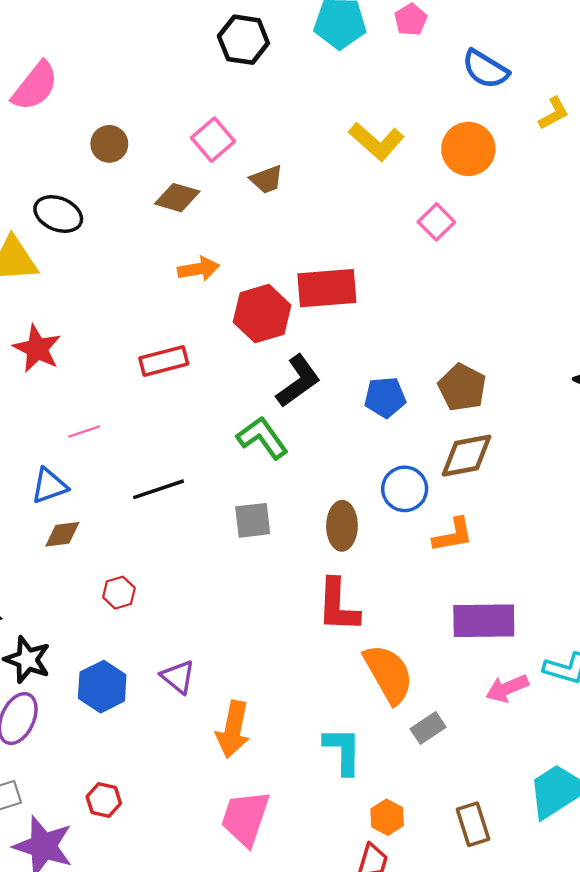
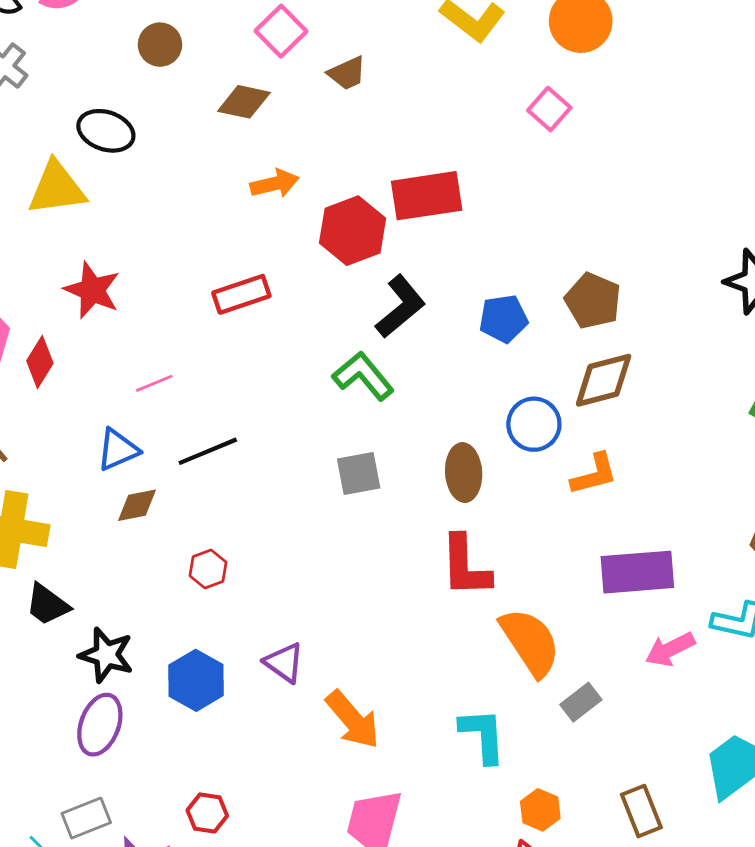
black line: (159, 489) -> (208, 451), moved
orange arrow: (233, 729) -> (353, 720), turned -48

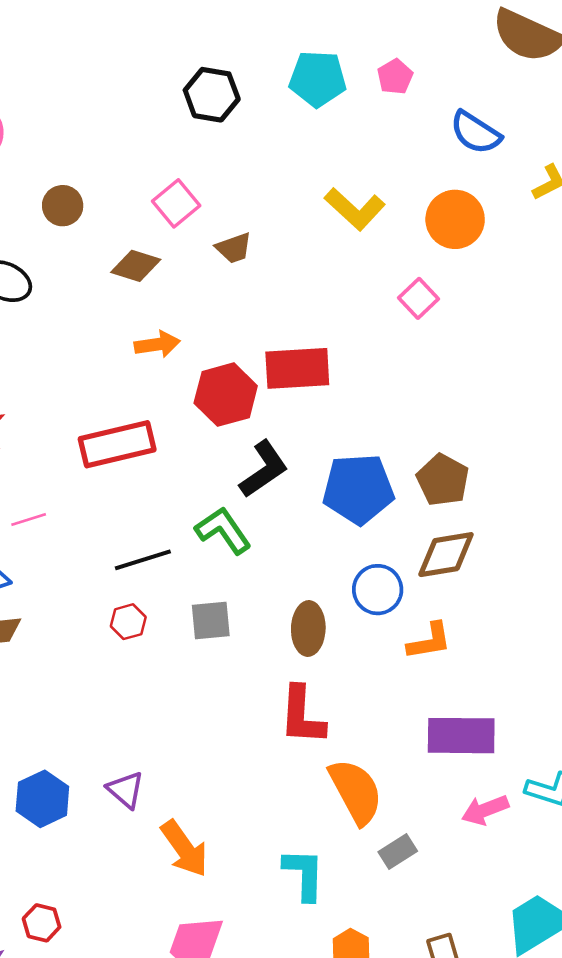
red rectangle: (241, 294) -> (117, 444), size x1.4
blue pentagon: (503, 319) -> (358, 489), size x1.6
black line: (208, 451) -> (143, 560), moved
red hexagon: (208, 569) -> (128, 622), moved

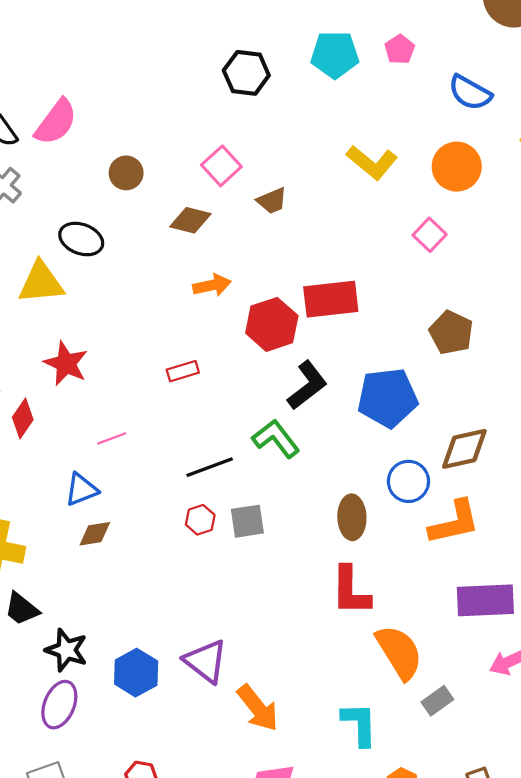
red rectangle: (117, 444) -> (183, 371), size x0.5
brown pentagon: (443, 480) -> (451, 332), moved
gray square: (211, 620) -> (247, 521), moved
orange L-shape: (429, 641) -> (454, 522), size x1.4
purple triangle: (126, 790) -> (206, 661), size x1.4

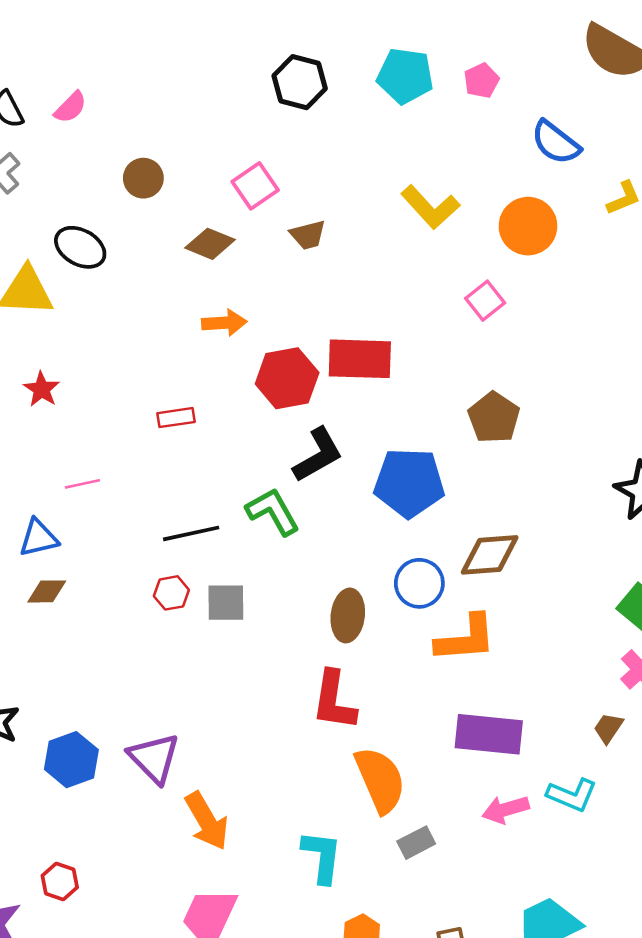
pink semicircle: (56, 122) -> (70, 107), size x0.6
red star: (66, 364) -> (42, 389), size x0.7

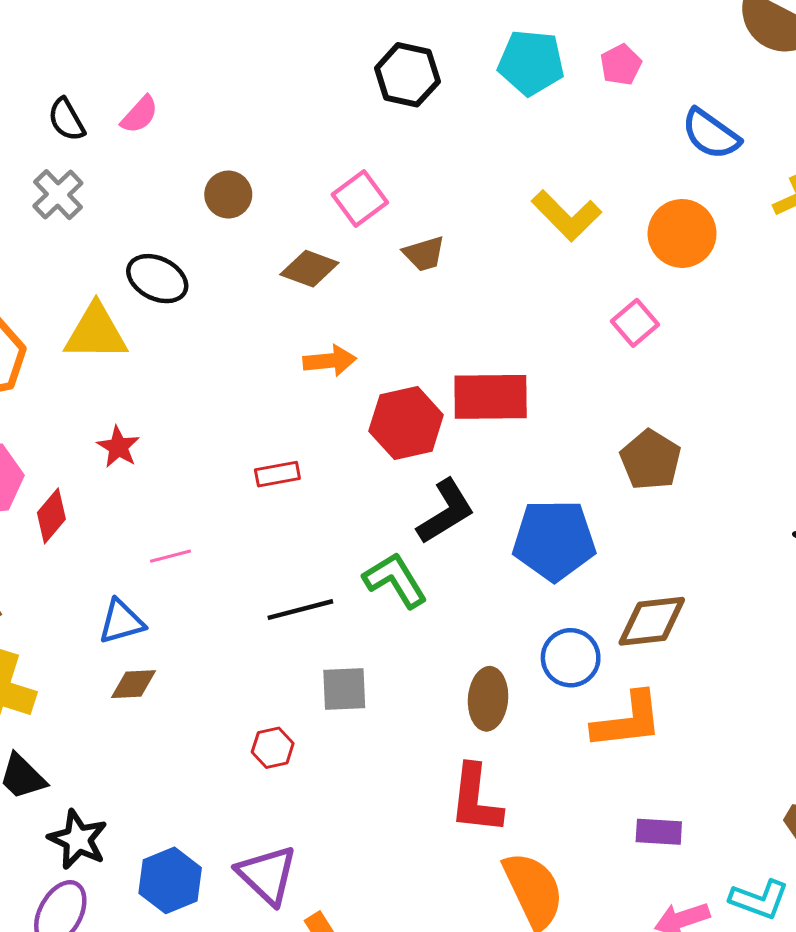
red hexagon: (171, 593) -> (273, 748), moved
purple rectangle: (489, 734) -> (659, 832), size x0.6

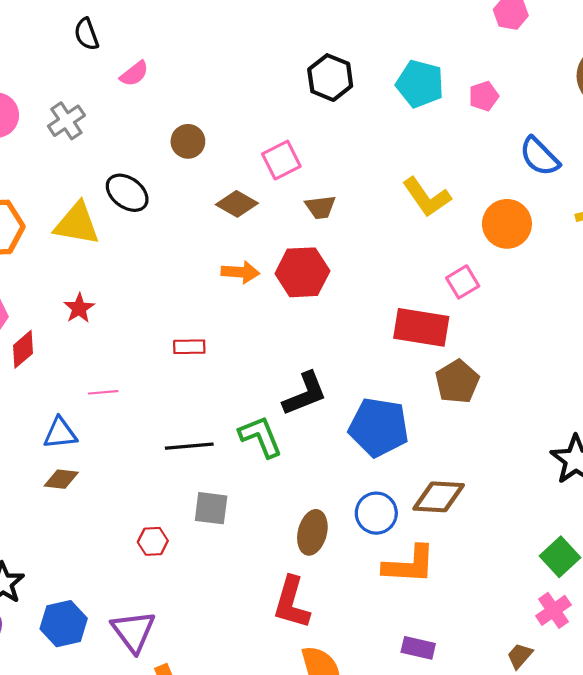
black semicircle: (66, 120) -> (86, 34), moved
red rectangle: (491, 397) -> (421, 327), moved
red hexagon: (406, 423) -> (302, 272), moved

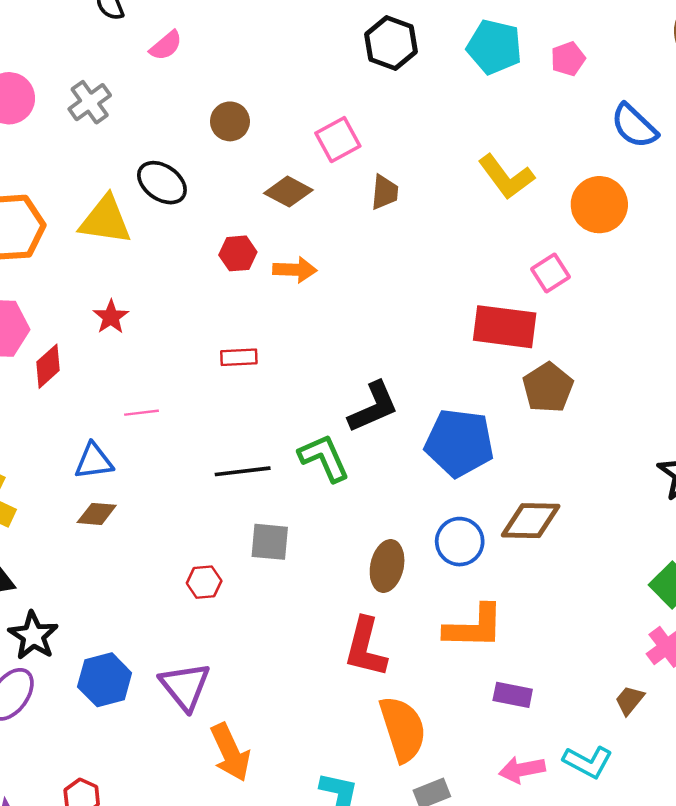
brown trapezoid: (320, 207) -> (385, 192), turned -76
red hexagon: (302, 272) -> (238, 253), moved, size x0.6
orange L-shape: (409, 565) -> (474, 627), moved

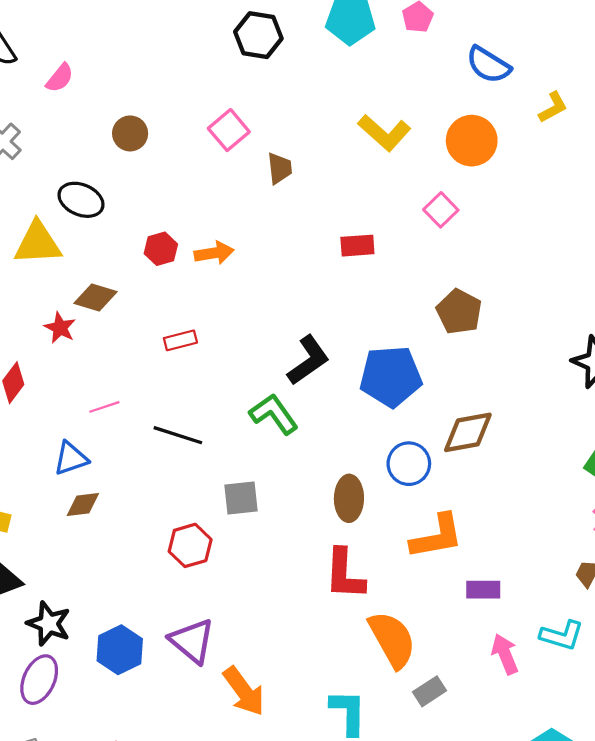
brown diamond: (288, 192) -> (96, 297), moved
red rectangle: (505, 327) -> (357, 246), moved, size x0.6
black line: (243, 471) -> (178, 435), moved, turned 36
red hexagon: (204, 582) -> (190, 545), size x1.4
pink arrow: (522, 770) -> (505, 654), turned 90

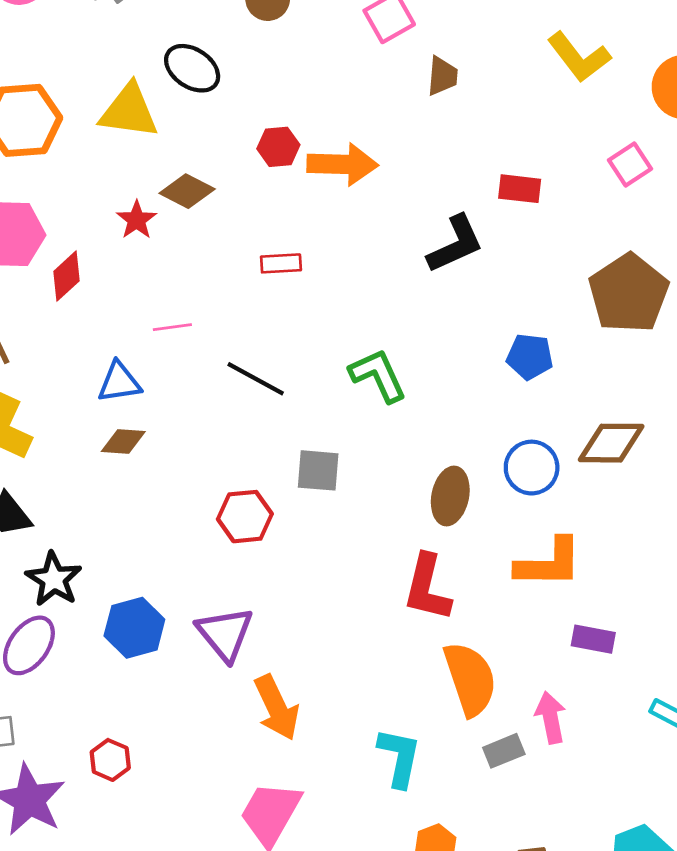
orange arrow: (214, 253) -> (343, 164), size x1.4
brown pentagon: (459, 312) -> (629, 293), size x1.4
black L-shape: (308, 360) -> (455, 244), moved
blue pentagon: (391, 376) -> (530, 357), size x0.6
pink arrow: (505, 654) -> (551, 718), moved

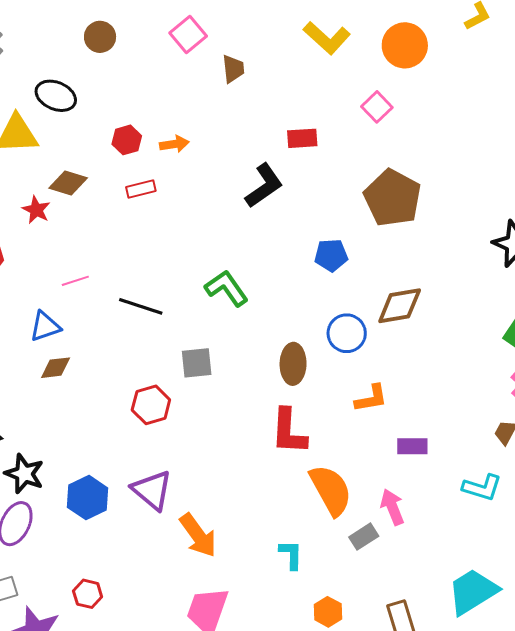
orange arrow: (343, 164) -> (174, 144), size x0.6
red rectangle: (281, 263) -> (141, 189), moved
orange L-shape: (549, 563) -> (371, 398), size x0.7
cyan L-shape: (399, 757) -> (291, 555), size x0.7

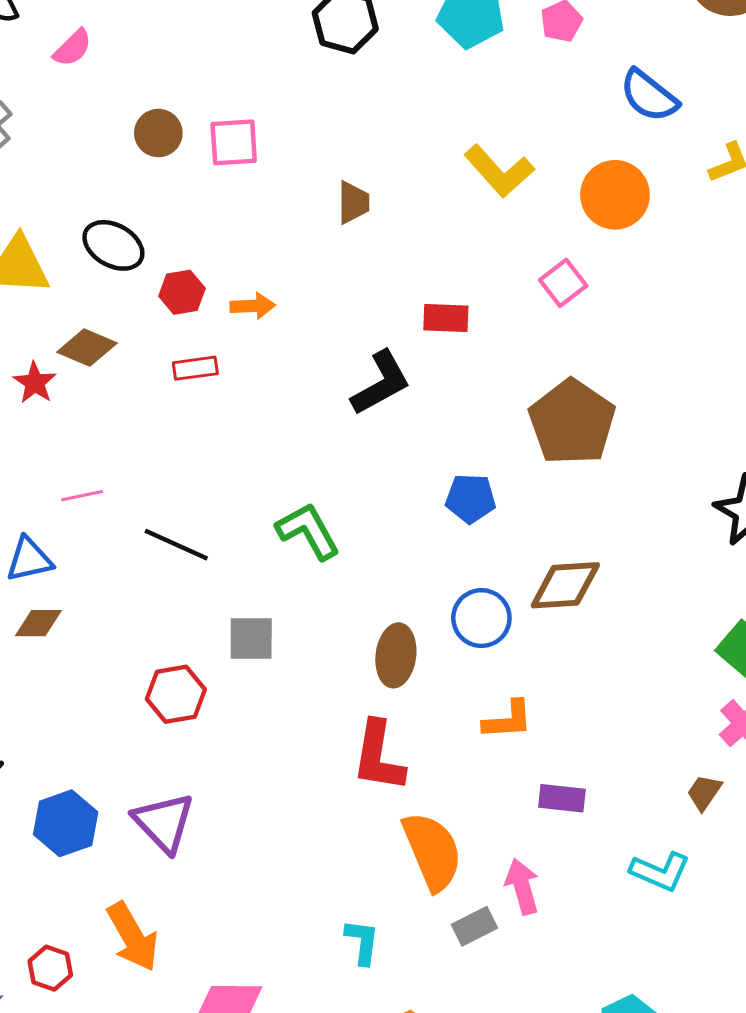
pink square: (188, 34) -> (234, 142), moved, turned 30
black ellipse: (56, 96) -> (113, 245), moved
orange arrow: (198, 535) -> (133, 937), moved

